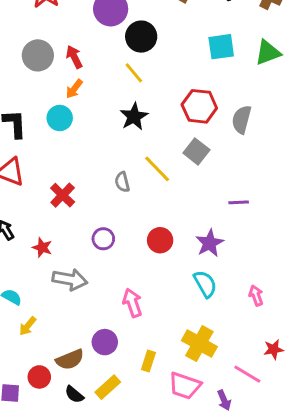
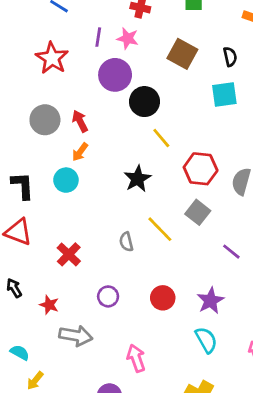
cyan square: (221, 47) -> (224, 95), moved
yellow line: (134, 73) -> (161, 138), moved
purple line: (239, 202) -> (231, 252), moved, turned 42

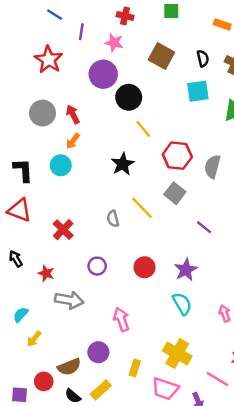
purple line: (98, 37) -> (81, 32), moved
cyan semicircle: (20, 353) -> (21, 315), turned -77

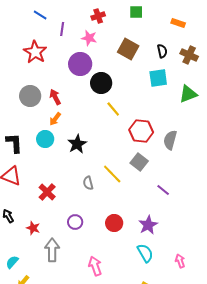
red cross: (125, 16) -> (98, 16), turned -32
black star: (123, 164) -> (77, 144), moved
gray arrow: (69, 300) -> (52, 250), turned -100

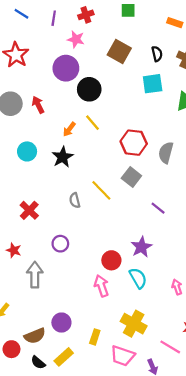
purple line: (62, 29) -> (54, 18), moved
yellow line: (113, 109) -> (93, 123), moved
orange arrow: (55, 119) -> (69, 129), moved
red circle: (114, 223) -> (111, 260), moved
pink arrow: (95, 266) -> (101, 286), moved

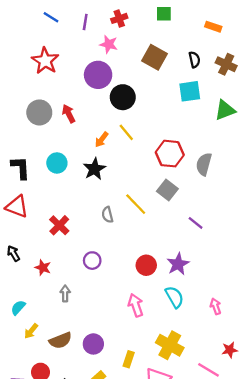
red circle: (111, 260) -> (146, 265), moved
gray arrow: (35, 275) -> (65, 293), size x0.6
brown semicircle: (35, 336) -> (60, 340), moved

